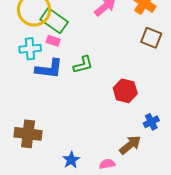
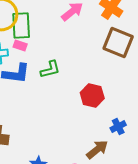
green rectangle: (54, 21) -> (21, 26), turned 52
brown square: (151, 38) -> (118, 42), size x1.4

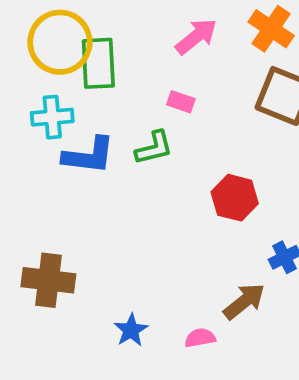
pink rectangle: (20, 46) -> (181, 102), moved

